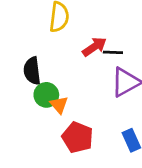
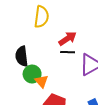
black line: (113, 52) -> (68, 52), moved

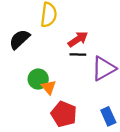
black semicircle: (22, 56) -> (19, 39), moved, turned 54

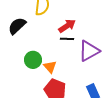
orange triangle: (49, 87) -> (50, 67), moved

